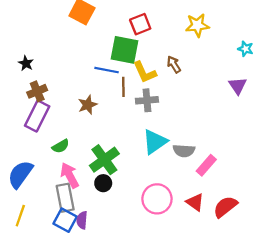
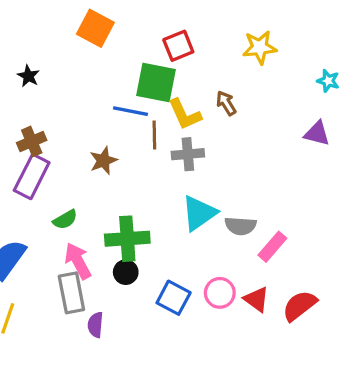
black star: (26, 63) -> (28, 76), moved
purple triangle: (238, 86) -> (317, 133), turned -42
green cross: (104, 160) -> (127, 239), turned 32
pink circle: (157, 199) -> (220, 293), moved, size x0.7
blue square: (65, 220) -> (174, 298), moved

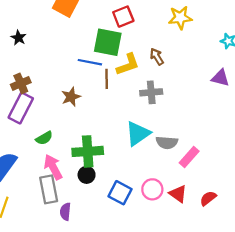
yellow L-shape: (185, 114) -> (128, 64), turned -85
gray cross: (188, 154) -> (151, 92), moved
red semicircle: (299, 306) -> (208, 198), size x0.7

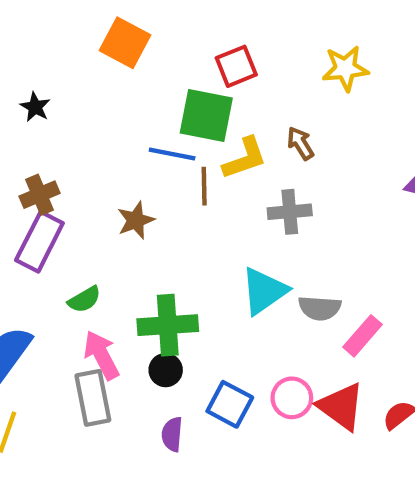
red triangle: (178, 194) -> (341, 406), size x1.4
purple semicircle: (65, 212) -> (172, 434), moved

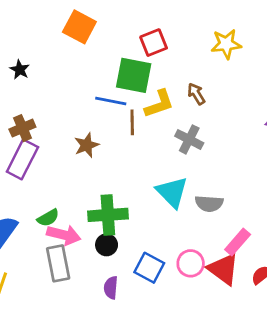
gray cross: (290, 212) -> (189, 139), turned 32
cyan triangle: (264, 291) -> (172, 192), turned -40
green semicircle: (84, 299) -> (48, 218), moved
pink rectangle: (362, 336) -> (238, 242), moved
pink arrow: (101, 355) -> (64, 235), turned 132

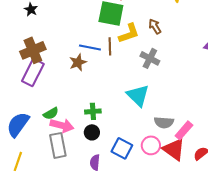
blue line: (111, 101) -> (90, 47), moved
brown cross: (22, 128) -> (33, 50), size x1.4
gray semicircle: (209, 204) -> (164, 122), moved
green cross: (108, 215) -> (93, 111), size x0.6

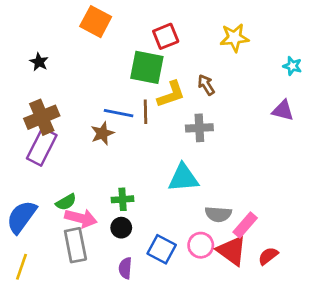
gray cross: (150, 58) -> (199, 128), turned -30
cyan triangle: (138, 95) -> (183, 178), turned -50

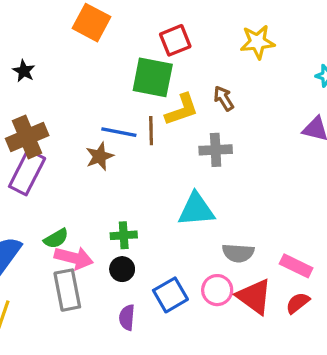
pink rectangle: (245, 225) -> (296, 266), moved, turned 75
blue square: (162, 249) -> (170, 295), turned 32

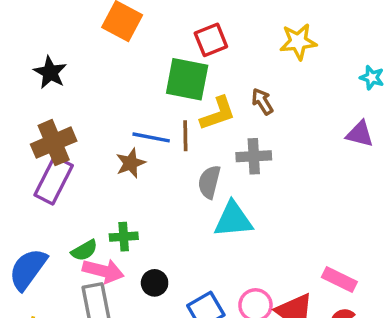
black star: (24, 71) -> (50, 72), size x1.4
green cross: (124, 235) -> (124, 237), moved
gray semicircle: (238, 253) -> (209, 182), moved, turned 100

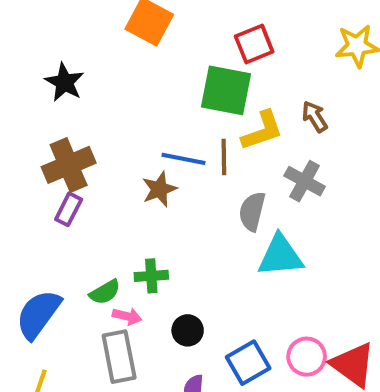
gray cross: (254, 156) -> (305, 181), turned 32
purple rectangle: (54, 180) -> (69, 209), size x0.6
pink arrow: (103, 271) -> (127, 316), size x0.6

